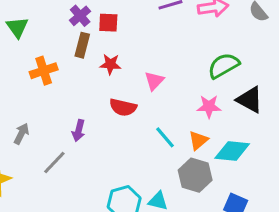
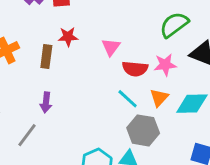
brown rectangle: (82, 45) -> (46, 57), moved
red semicircle: (123, 107) -> (135, 69), moved
gray hexagon: (195, 175) -> (143, 130), moved

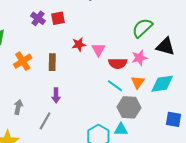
red star: (68, 37) -> (79, 44), moved

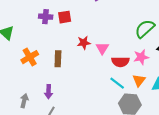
purple cross: (38, 18) -> (46, 17), turned -32
purple arrow: (56, 95) -> (49, 92), moved

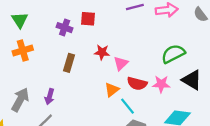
purple cross: (46, 17) -> (65, 28), moved
orange cross: (30, 57) -> (23, 51), moved
orange triangle: (139, 80) -> (112, 90), moved
gray arrow: (24, 101) -> (20, 100), size x1.5

